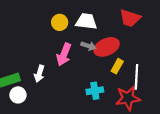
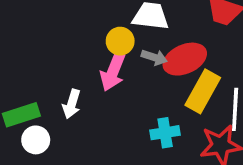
yellow circle: (60, 22) -> (120, 41), moved
yellow rectangle: (117, 66) -> (203, 91), size x1.6

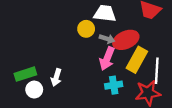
pink arrow: (113, 72) -> (107, 59), moved
white arrow: (72, 104) -> (56, 77), moved

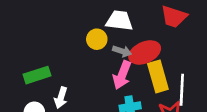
yellow rectangle: (137, 60) -> (158, 76), turned -45
green rectangle: (25, 74) -> (37, 75), moved

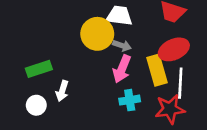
yellow circle: (97, 39) -> (97, 34), size x1.6
red ellipse: (145, 52) -> (174, 49), moved

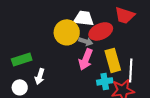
red ellipse: (174, 49) -> (101, 31), moved
cyan cross: (130, 100) -> (105, 81), moved

